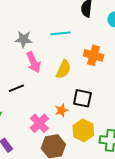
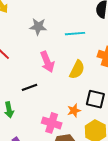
gray star: (24, 39) -> (38, 27), moved
pink cross: (39, 123) -> (52, 123), turned -30

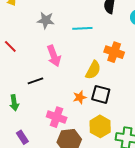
yellow semicircle: (77, 70) -> (93, 70), moved
orange star: (74, 111) -> (80, 97), moved

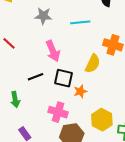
black square: (101, 94) -> (63, 78), moved

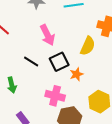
black line: (35, 77) -> (31, 61), turned 56
black square: (63, 78) -> (59, 62), turned -36

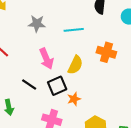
yellow semicircle: (88, 46) -> (75, 65), moved

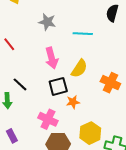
orange cross: (106, 52) -> (110, 83), moved
black line: (29, 84) -> (20, 84), moved

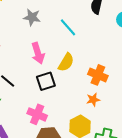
cyan line: (83, 34) -> (68, 27), turned 48
orange star: (73, 102) -> (93, 100), moved

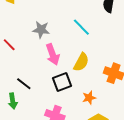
gray star: (32, 17) -> (41, 30), moved
orange star: (93, 100) -> (89, 98), moved

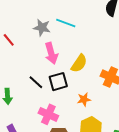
cyan line: (81, 27) -> (66, 23), moved, turned -30
black line: (24, 84) -> (36, 82), moved

